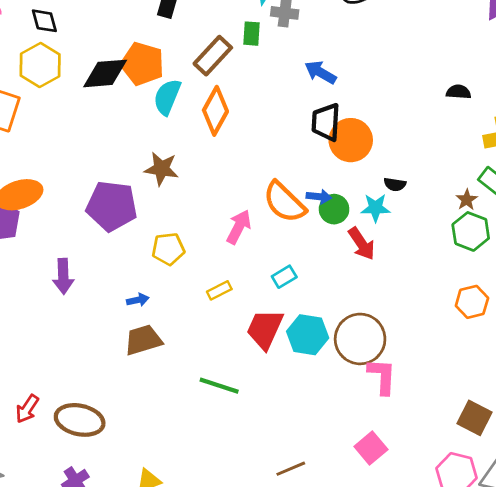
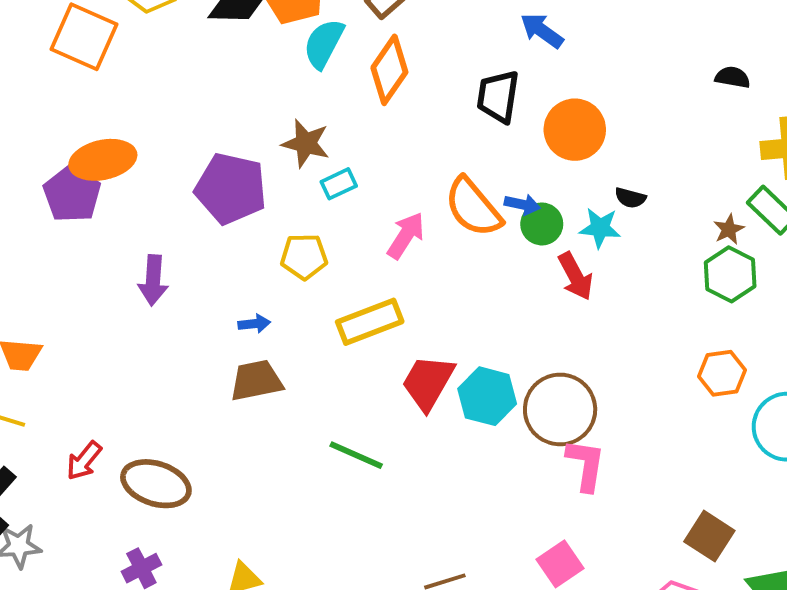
black trapezoid: (326, 122) -> (498, 96), moved
cyan rectangle: (284, 277) -> (339, 184), moved
yellow rectangle: (219, 290) -> (370, 322), size x1.8

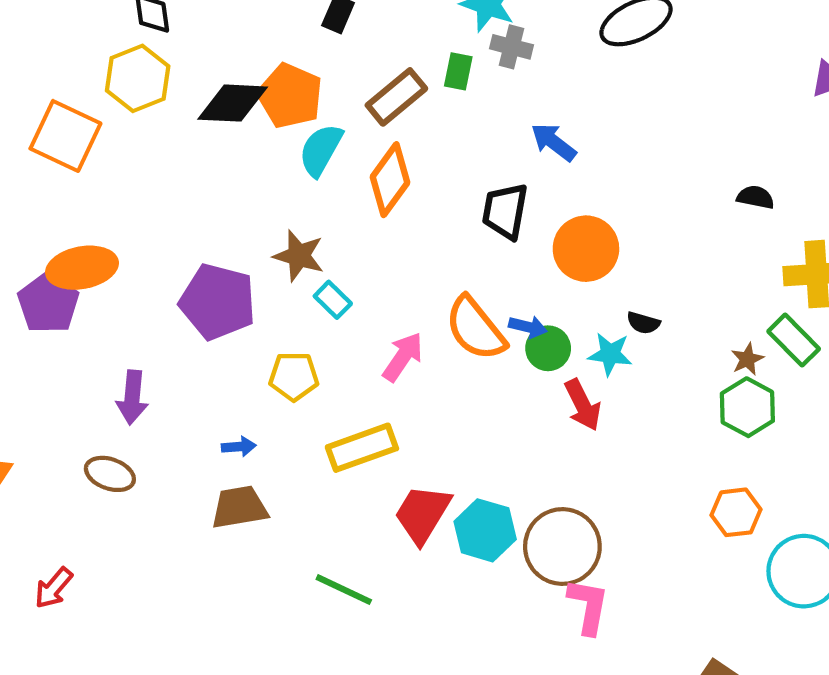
cyan rectangle: (339, 184) -> (333, 300), turned 68
brown ellipse: (156, 484) -> (110, 474), moved, size x0.7

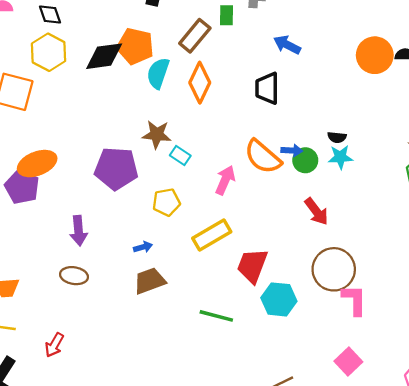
orange circle: (586, 249) -> (375, 55), moved
black semicircle: (643, 323) -> (337, 137), moved
red arrow: (583, 405) -> (316, 211), moved
cyan hexagon: (485, 530) -> (279, 299), moved

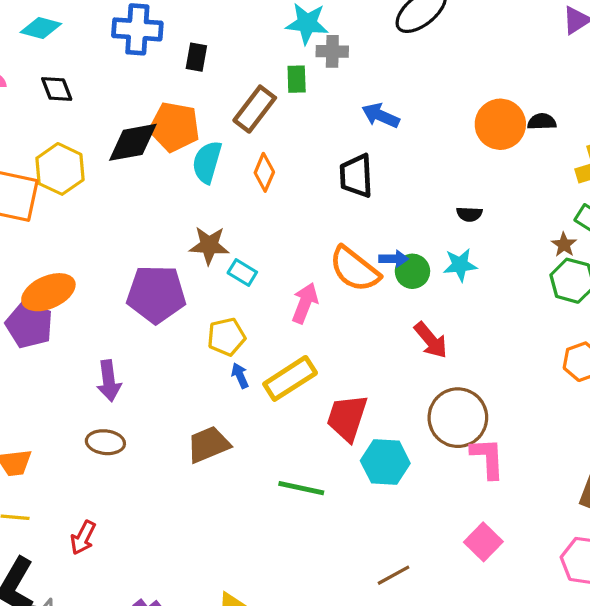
yellow hexagon: (49, 52) -> (60, 169), moved
orange diamond: (200, 83) -> (264, 172), size x0.7
black semicircle: (337, 137) -> (469, 214), moved
blue arrow: (143, 247) -> (240, 376), moved, turned -96

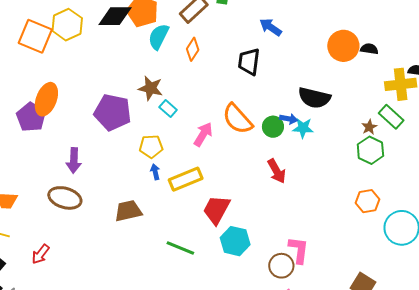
black semicircle: (469, 214) -> (314, 98), size x2.0
blue arrow: (394, 259) -> (289, 119), moved
orange ellipse: (48, 292) -> (46, 99), turned -56
brown circle: (458, 418) -> (281, 266), moved, size x0.7
brown ellipse: (105, 442) -> (65, 198), size x1.4

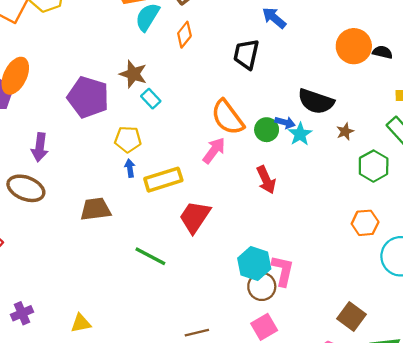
brown star: (369, 127) -> (345, 132), moved
cyan star: (303, 128) -> (300, 134), turned 30
pink arrow: (203, 134) -> (214, 150), moved
cyan hexagon: (235, 241) -> (254, 263), moved

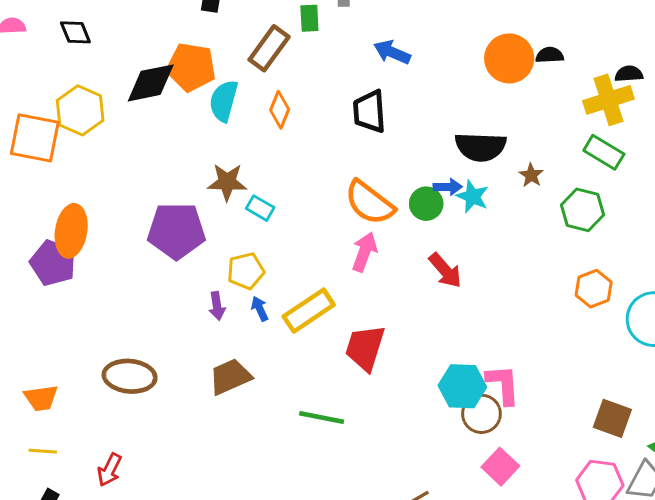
purple arrow: (40, 147) -> (217, 306), moved, size x0.7

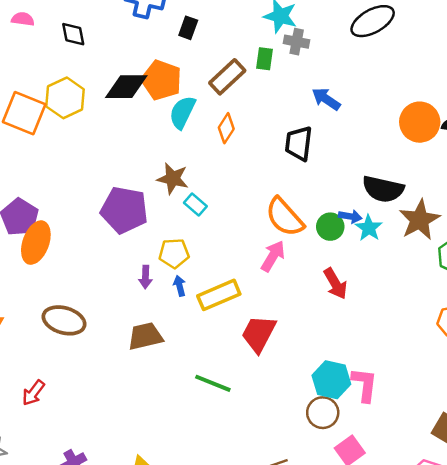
brown star: (531, 175) -> (419, 220), size x2.0
orange ellipse: (71, 231) -> (36, 243), moved
brown circle: (481, 414) -> (323, 413), moved

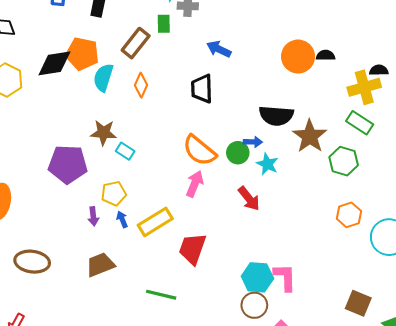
cyan star: (369, 228) -> (267, 164), moved

